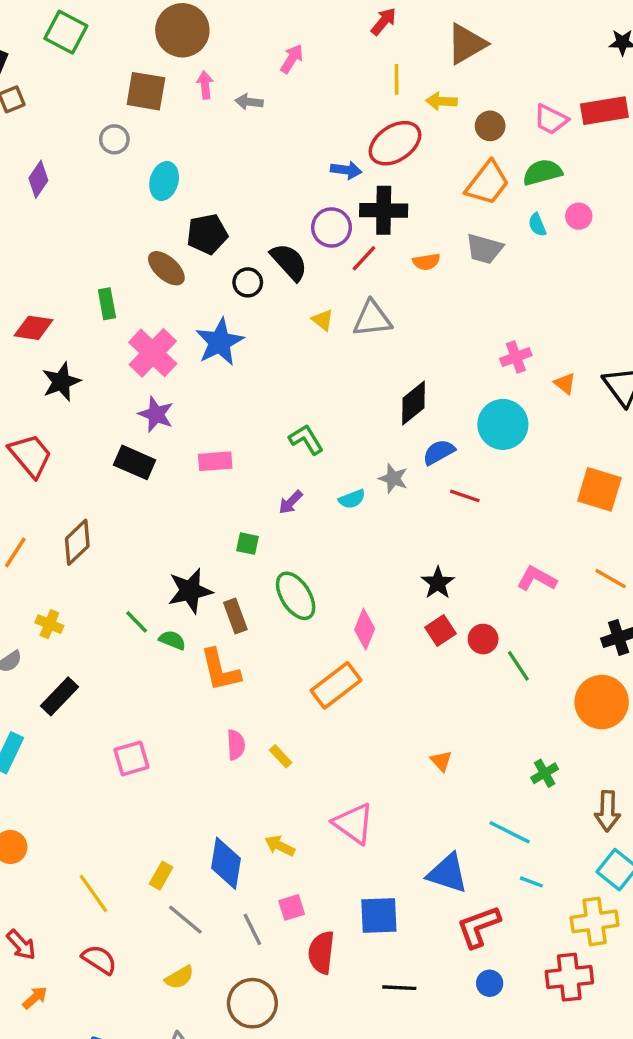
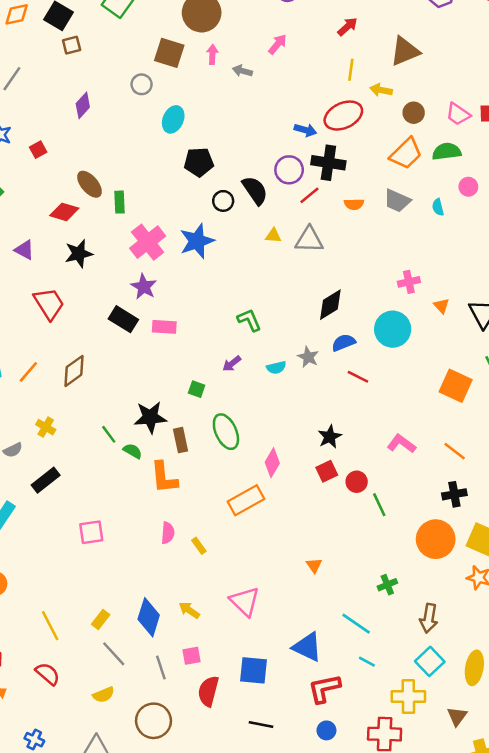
cyan semicircle: (537, 225) -> (438, 207), moved
brown ellipse: (166, 268) -> (90, 184), moved
yellow triangle: (323, 320) -> (273, 236), turned -42
pink rectangle: (215, 461) -> (164, 327), moved

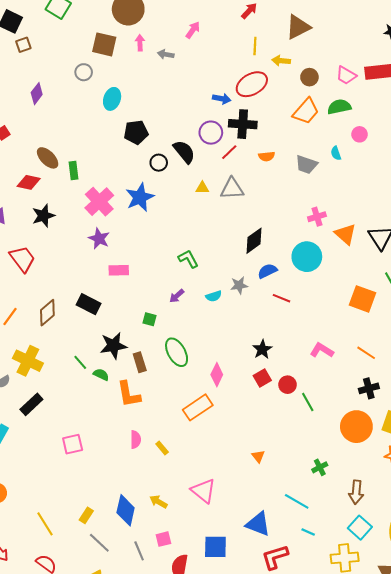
gray trapezoid: (397, 201) -> (306, 165), moved
orange triangle: (441, 306) -> (345, 234), size x1.6
black rectangle: (123, 319) -> (89, 304), moved
gray star: (308, 357) -> (239, 285), turned -30
yellow cross: (46, 427) -> (28, 361), size x1.8

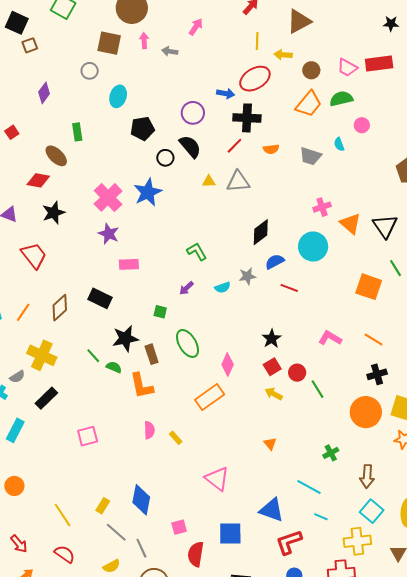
purple circle: (211, 133) -> (193, 113), moved
green rectangle: (73, 171) -> (77, 132), moved
yellow arrow: (158, 502) -> (274, 394), moved
gray line: (139, 551) -> (141, 548), moved

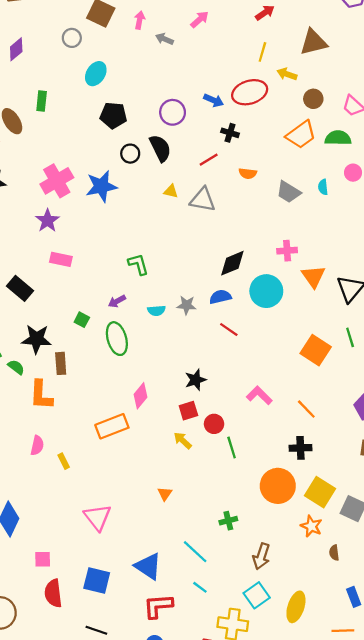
black cross: (247, 118) -> (230, 133), size x0.6
black diamond: (261, 232) -> (232, 263), moved
green ellipse: (187, 343) -> (117, 339), moved
red semicircle: (196, 554) -> (53, 593), turned -30

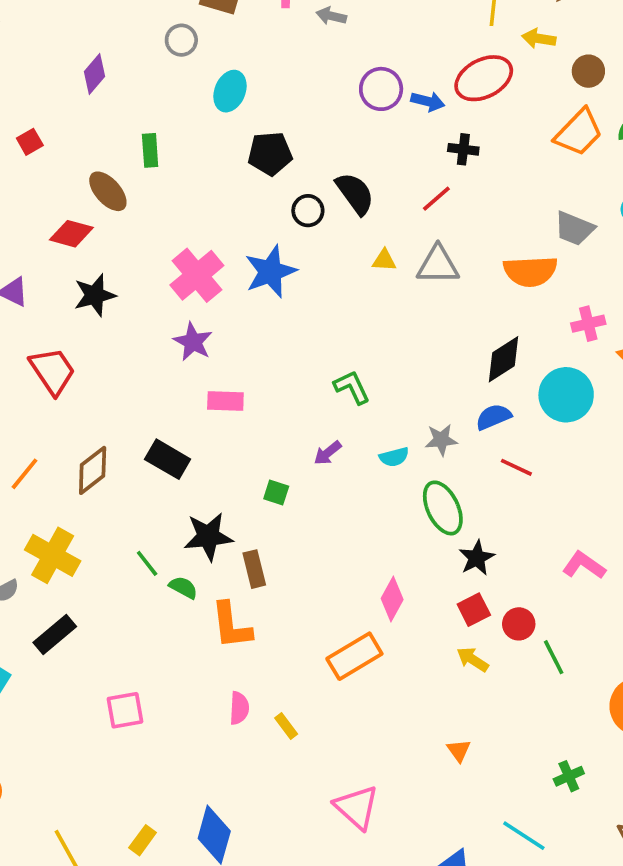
purple circle: (173, 112) -> (381, 89), moved
orange semicircle: (248, 173) -> (530, 271), moved, size x1.8
green ellipse: (117, 339) -> (443, 508), moved

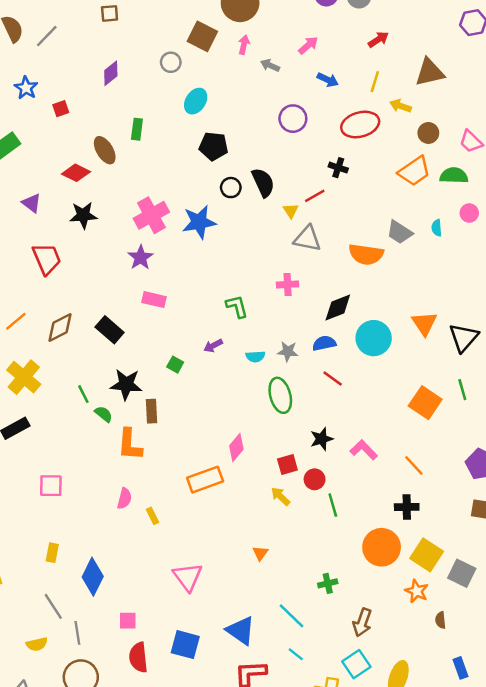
blue arrow: (428, 101) -> (328, 80), moved
yellow triangle: (384, 260) -> (291, 211), moved, turned 42
pink cross: (588, 324) -> (288, 284), moved
black star: (477, 558) -> (322, 439), moved
yellow rectangle: (143, 840) -> (52, 553), moved, turned -36

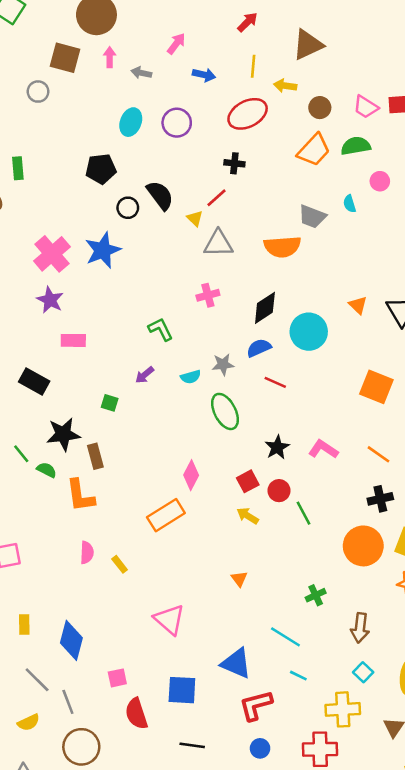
cyan ellipse: (196, 101) -> (131, 122), moved
orange triangle: (424, 323) -> (358, 305), size x0.7
cyan square: (356, 664) -> (363, 672), size x0.7

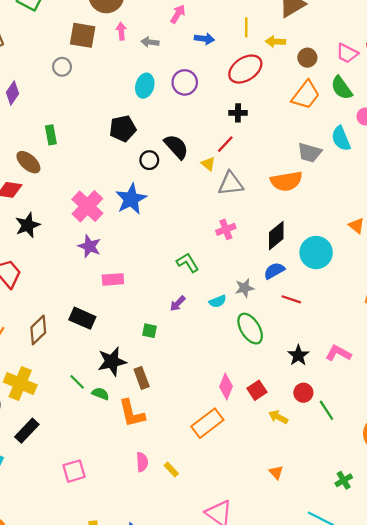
green semicircle: (356, 146) -> (342, 88), turned -110
cyan semicircle: (350, 204) -> (341, 138), size x1.6
red square: (248, 481) -> (257, 390), moved

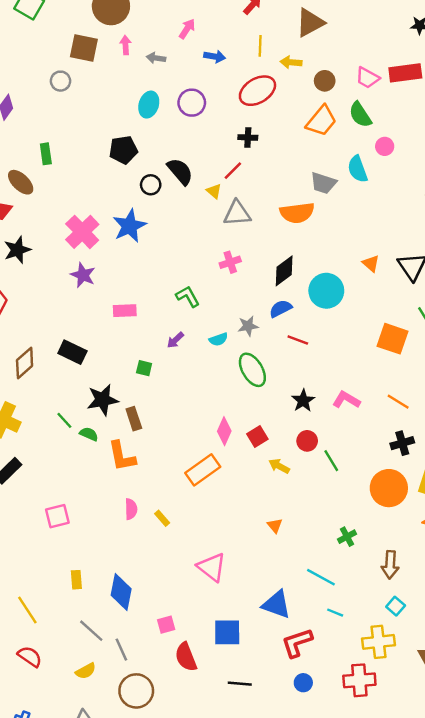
pink rectangle: (113, 279) -> (125, 311), moved

